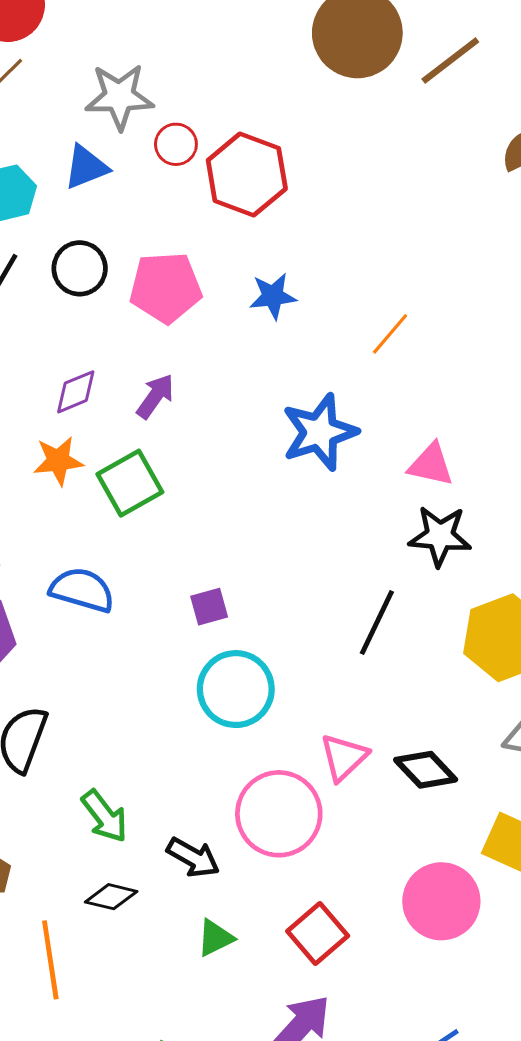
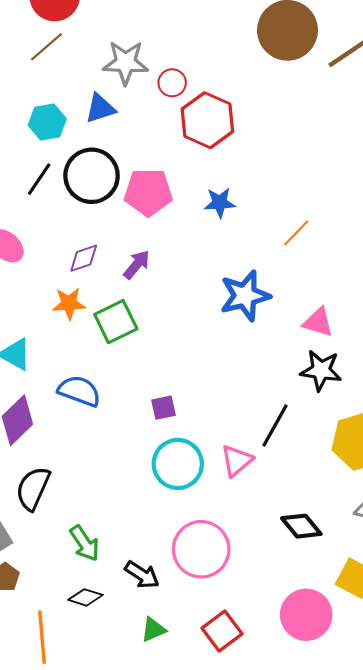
red circle: (176, 144) -> (172, 83), moved
black circle: (80, 268) -> (92, 176), size x1.5
pink triangle: (344, 757) -> (237, 461), moved

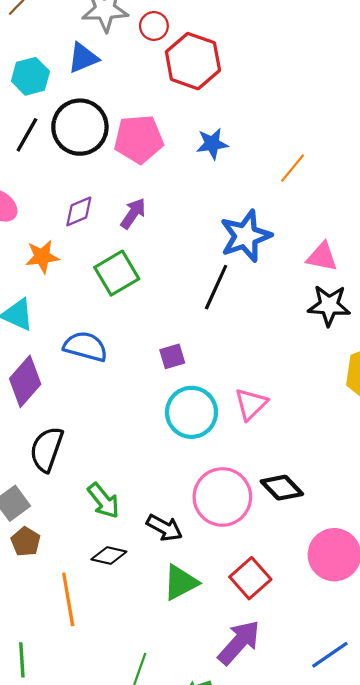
orange star: (69, 304) -> (42, 257), moved
black line: (275, 425) -> (216, 287), moved
black diamond: (301, 526) -> (282, 488), moved
green triangle: (153, 630) -> (181, 582), size x1.4

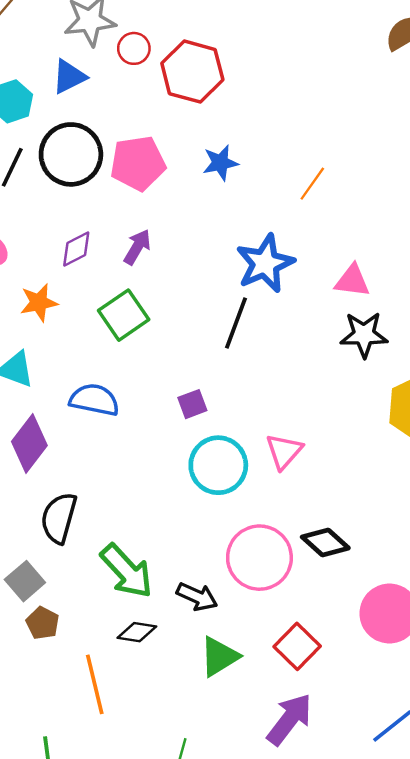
red circle: (154, 26) -> (134, 48), moved
green arrow: (104, 501) -> (127, 571), size x1.4

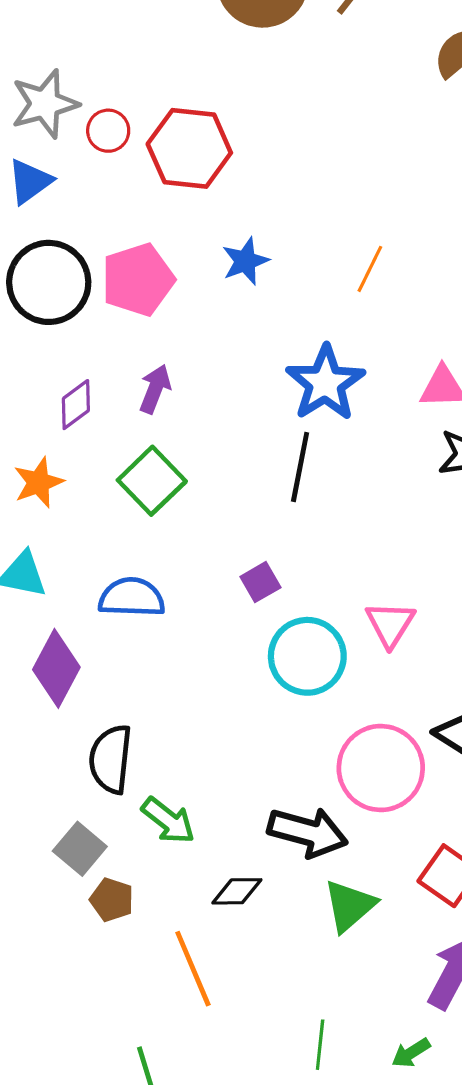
green arrow: (127, 571) -> (168, 820), moved, size x0.7
black arrow: (197, 597) -> (308, 832), size x1.4

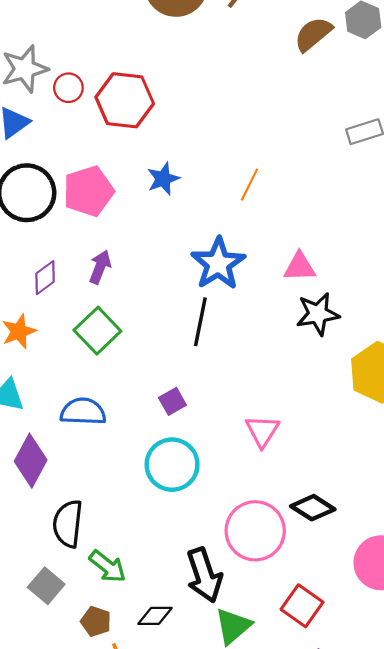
cyan circle: (307, 656) -> (172, 465), moved
black arrow: (308, 832) -> (204, 575), turned 56
brown pentagon: (112, 900) -> (96, 621), moved

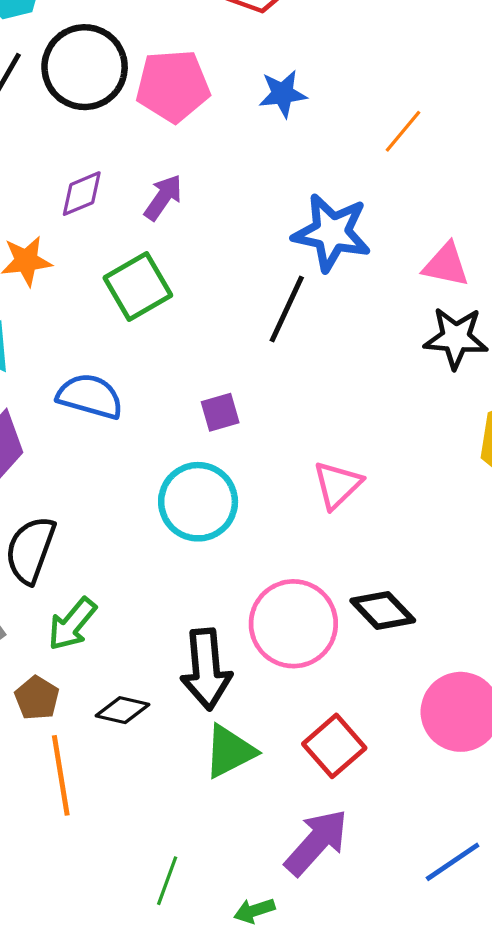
blue star: (218, 264) -> (332, 233), turned 30
green arrow: (108, 566) -> (72, 624), turned 78

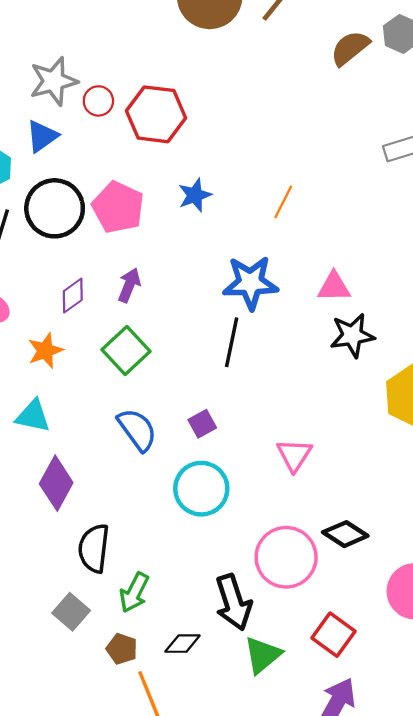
pink pentagon: (173, 86) -> (118, 207), turned -30
blue semicircle: (90, 396) -> (137, 430), moved, turned 51

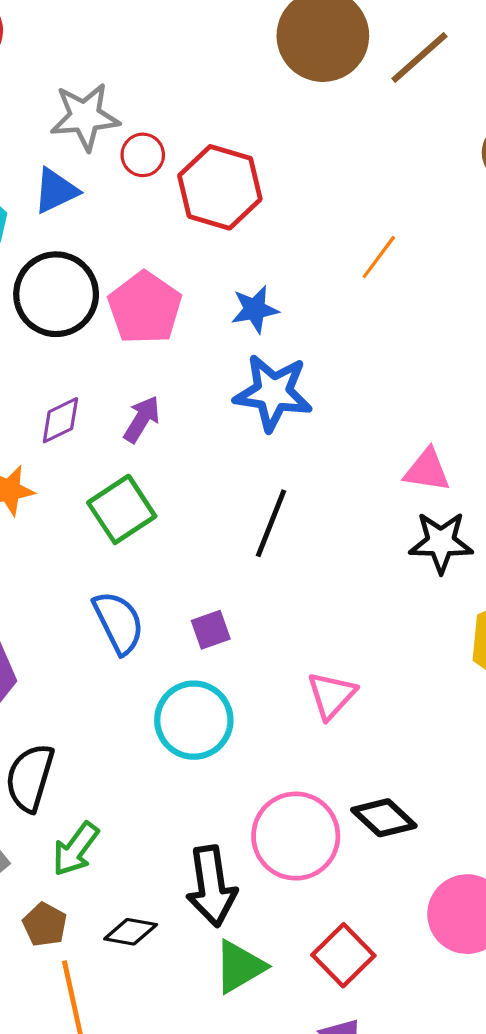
orange line: (283, 202) -> (379, 257), moved
blue star: (250, 283) -> (273, 393), moved

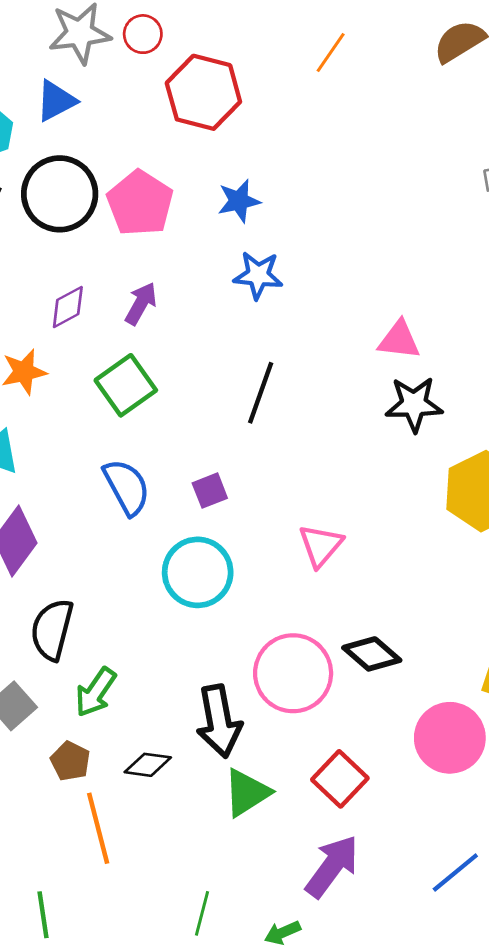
red circle: (143, 155) -> (143, 34), moved
orange line: (379, 257) -> (331, 53), moved
blue star: (273, 393) -> (258, 275), size x0.7

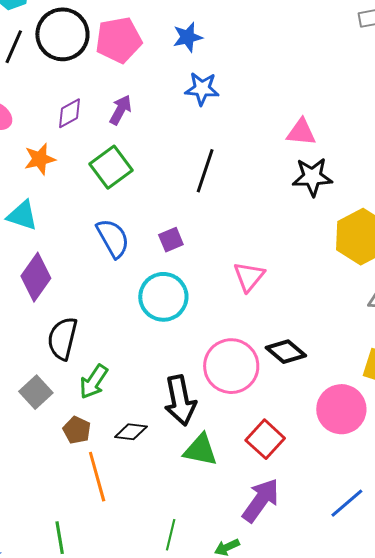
pink pentagon: (140, 203) -> (119, 40), turned 30
green triangle: (247, 793) -> (200, 450), turned 45

